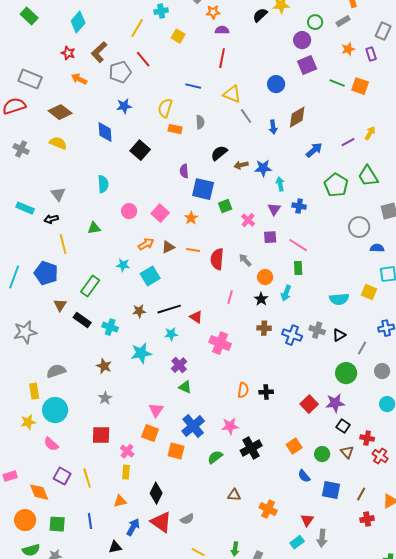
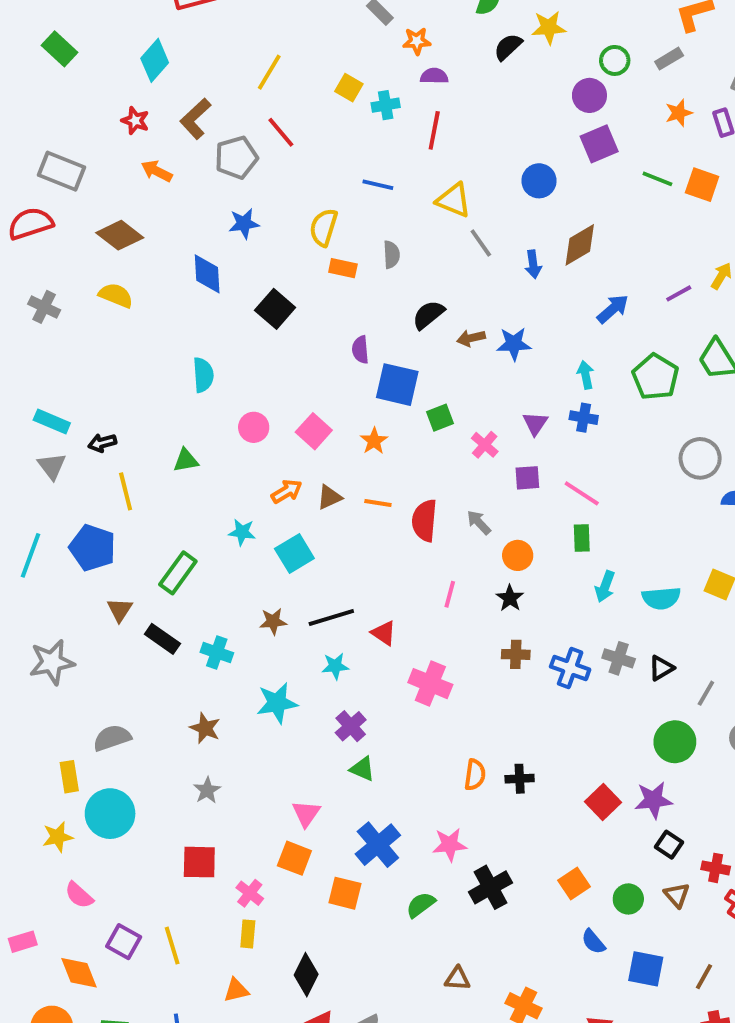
cyan cross: (161, 11) -> (386, 105), moved
cyan arrow: (280, 184) -> (586, 375), moved
gray triangle: (58, 194) -> (52, 466), moved
cyan arrow: (286, 293) -> (605, 586), moved
pink semicircle: (51, 444) -> (79, 895), moved

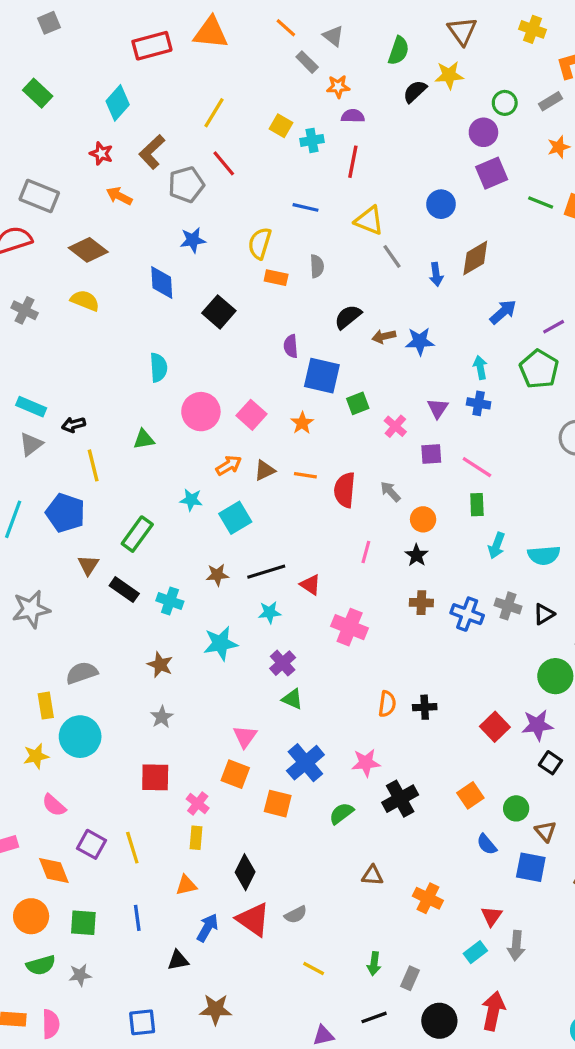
purple line: (679, 293) -> (554, 327), moved
pink circle: (254, 427) -> (201, 412), size x1.5
gray triangle: (52, 466) -> (31, 444), turned 30
brown triangle: (677, 895) -> (546, 831), moved

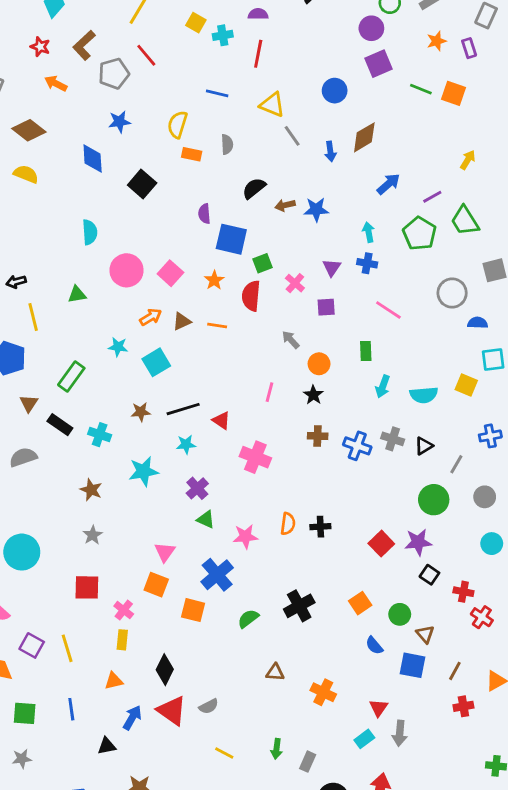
pink line: (477, 467) -> (388, 310), moved
red semicircle: (345, 490) -> (251, 296), moved
gray semicircle: (82, 673) -> (23, 457), moved
pink star: (366, 763) -> (245, 536), moved

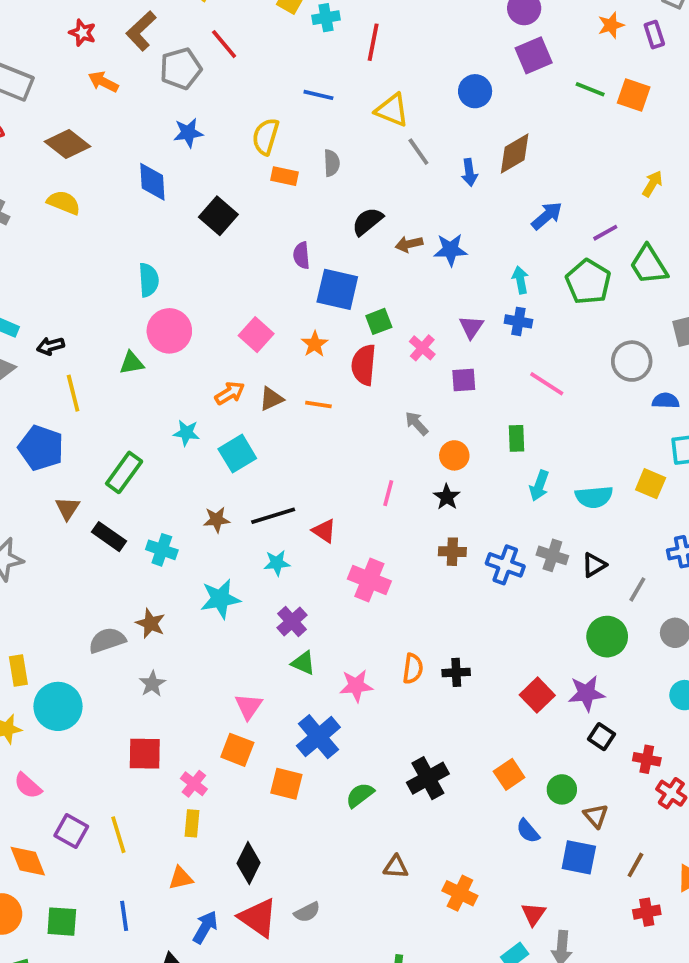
pink circle: (127, 270) -> (169, 331), moved
gray semicircle: (23, 457) -> (107, 640), moved

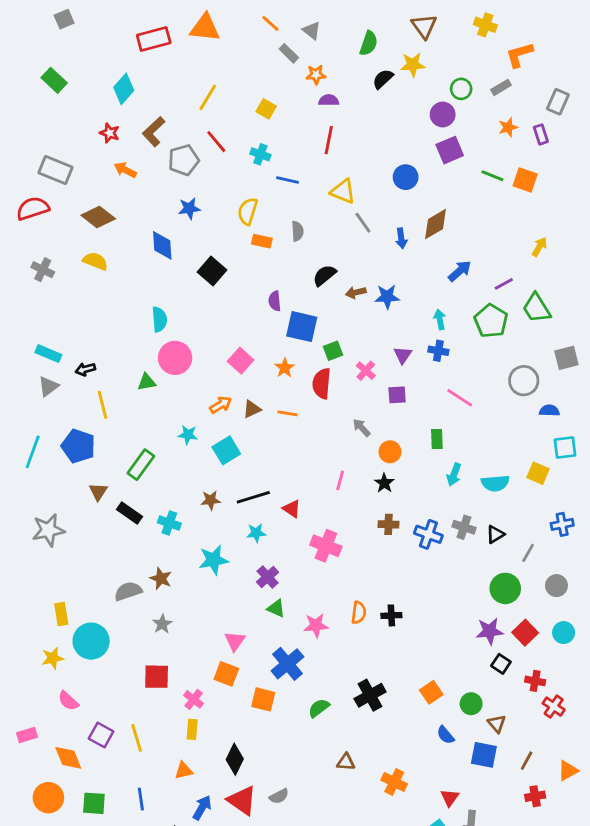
cyan cross: (326, 18) -> (260, 154), moved, turned 30
red square: (537, 695) -> (525, 633), moved

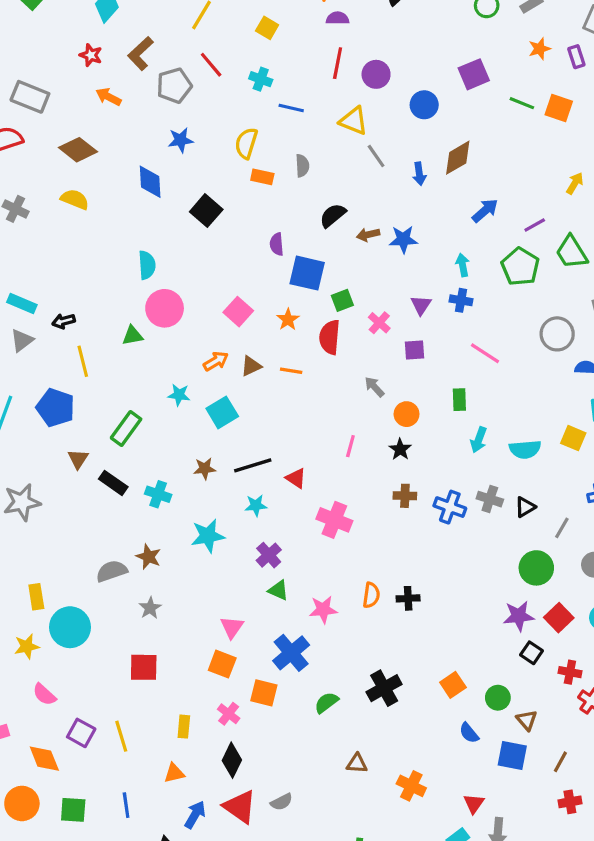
purple circle: (443, 114) -> (376, 74), moved
pink cross: (194, 699) -> (229, 714), moved

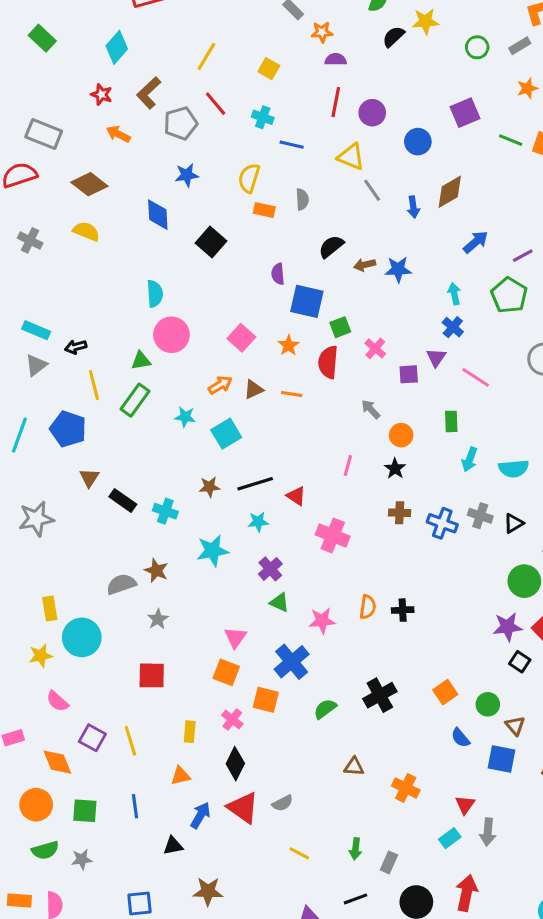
blue cross: (461, 300) -> (453, 327), turned 30
purple triangle: (421, 305) -> (436, 358), moved
green rectangle: (126, 428) -> (135, 400), moved

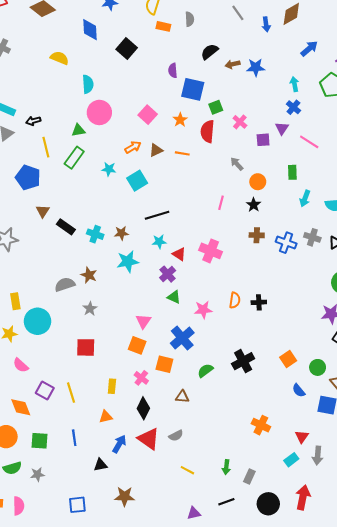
yellow semicircle: (86, 231) -> (60, 58), moved
brown star: (209, 487) -> (121, 233), moved
red triangle: (296, 496) -> (179, 254), moved
brown triangle: (354, 767) -> (182, 397), moved

